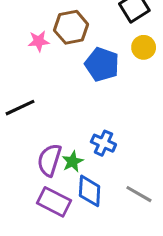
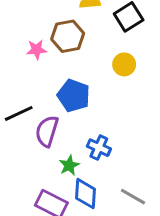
yellow circle: (144, 47) -> (124, 64), moved
blue pentagon: (102, 64) -> (74, 96), moved
purple semicircle: (49, 160) -> (47, 131), moved

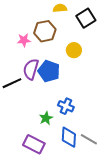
yellow circle: (124, 64) -> (74, 50), moved
purple semicircle: (47, 131) -> (31, 69), moved
blue diamond: (86, 194) -> (69, 137), moved

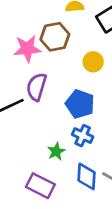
pink star: (24, 40) -> (27, 49), size x1.5
blue pentagon: (49, 71) -> (80, 104), moved

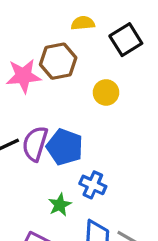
purple semicircle: (36, 87) -> (35, 144), moved
blue pentagon: (80, 104) -> (65, 147), moved

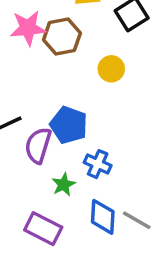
pink star: (23, 76) -> (28, 28), moved
purple semicircle: (35, 144) -> (38, 145), moved

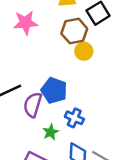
brown hexagon: (62, 36) -> (74, 31), moved

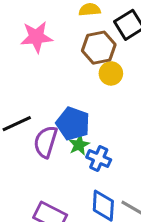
green star: (51, 132) -> (79, 145), moved

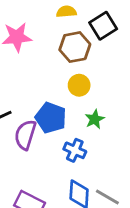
yellow circle: (111, 73) -> (79, 85), moved
green star: (79, 145) -> (95, 119), moved

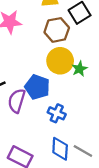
yellow circle: (79, 85) -> (60, 61), size x1.5
green star: (95, 119) -> (80, 69), moved

